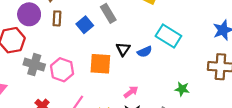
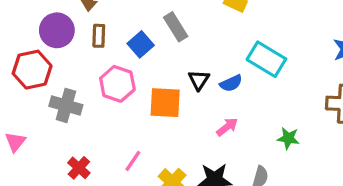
pink hexagon: (62, 70) -> (117, 84), moved
pink arrow: (131, 92) -> (227, 127), moved

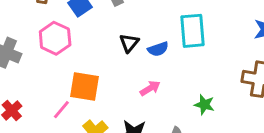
cyan rectangle: (266, 59) -> (193, 31), turned 48
orange square: (165, 103) -> (85, 86), moved

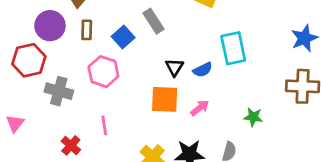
orange square: (85, 86) -> (165, 99), moved
pink line: (61, 110) -> (104, 125), moved, turned -42

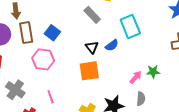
gray rectangle: (154, 21) -> (92, 15), moved
brown rectangle: (87, 30) -> (26, 33), size x1.5
gray cross: (59, 91) -> (15, 90), moved, turned 30
pink arrow: (200, 108) -> (136, 77), moved

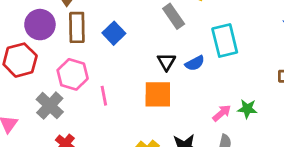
pink hexagon: (43, 59) -> (73, 74), moved
pink line: (51, 97) -> (104, 96), moved

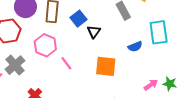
black triangle: (166, 62) -> (94, 32), moved
pink line: (104, 96) -> (66, 63), turned -32
gray cross: (50, 106) -> (15, 65), moved

